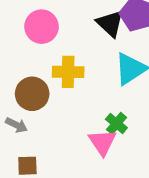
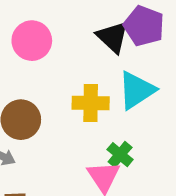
yellow cross: (68, 72) -> (91, 103), moved

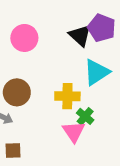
yellow cross: (91, 103) -> (67, 96), moved

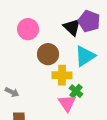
brown circle: (17, 92) -> (48, 54), moved

